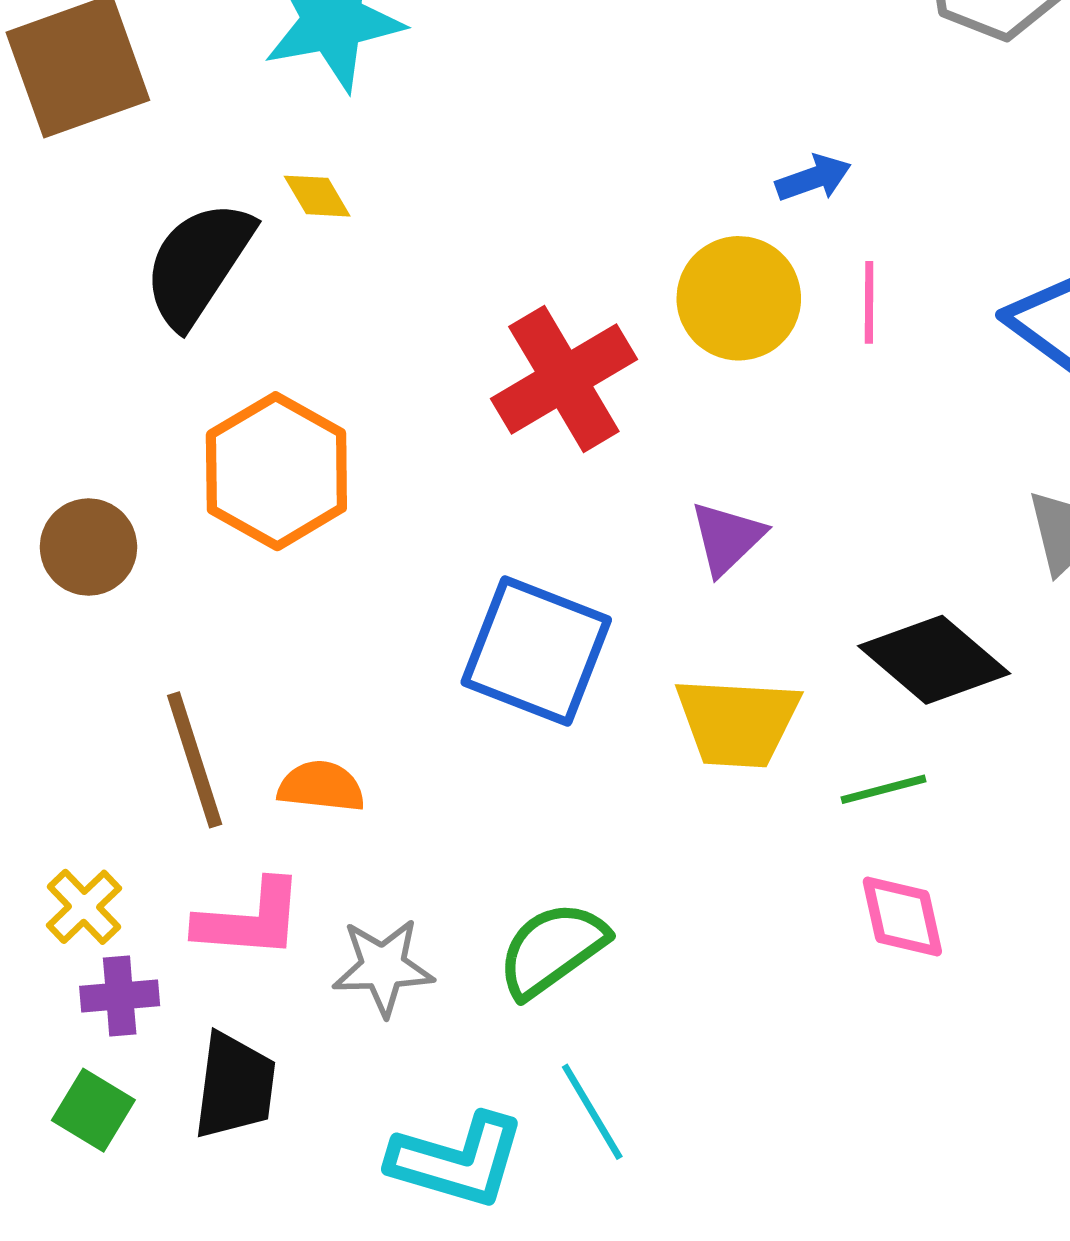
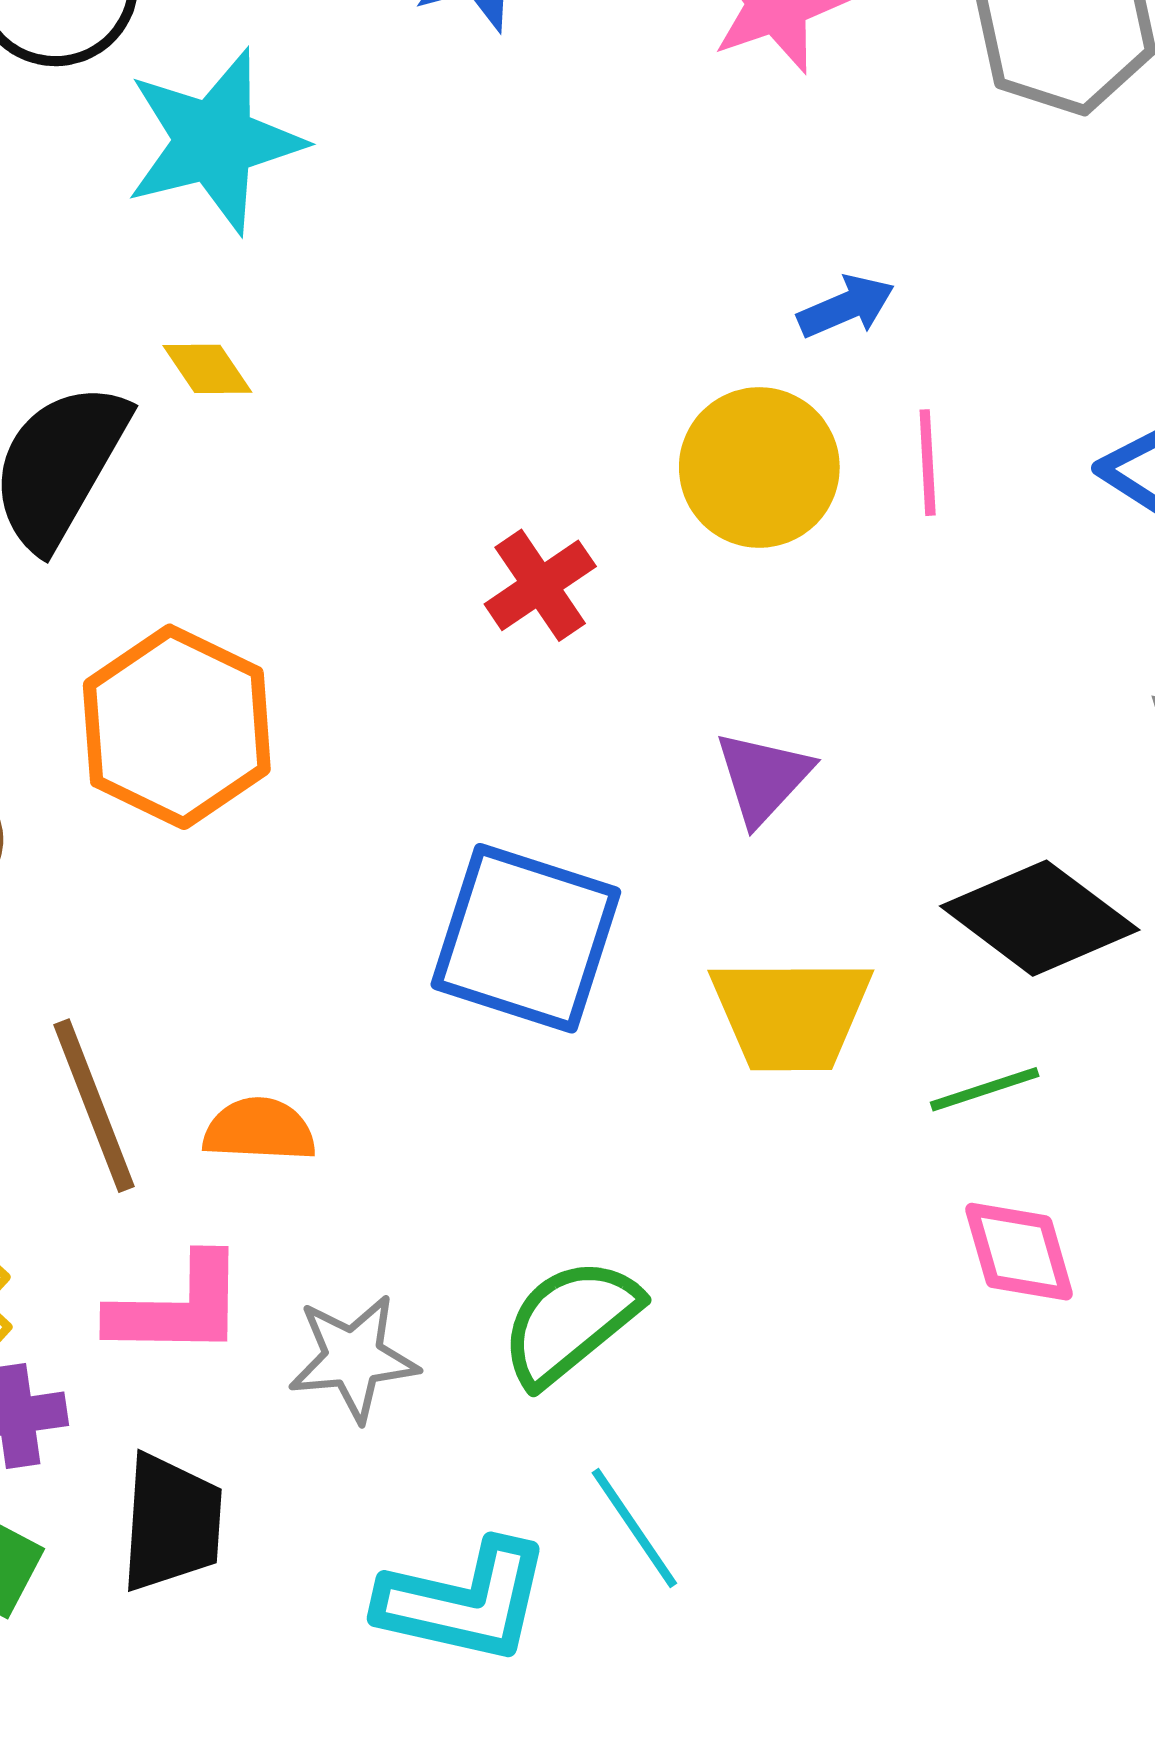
red cross: (564, 379) -> (540, 585), size x0.6

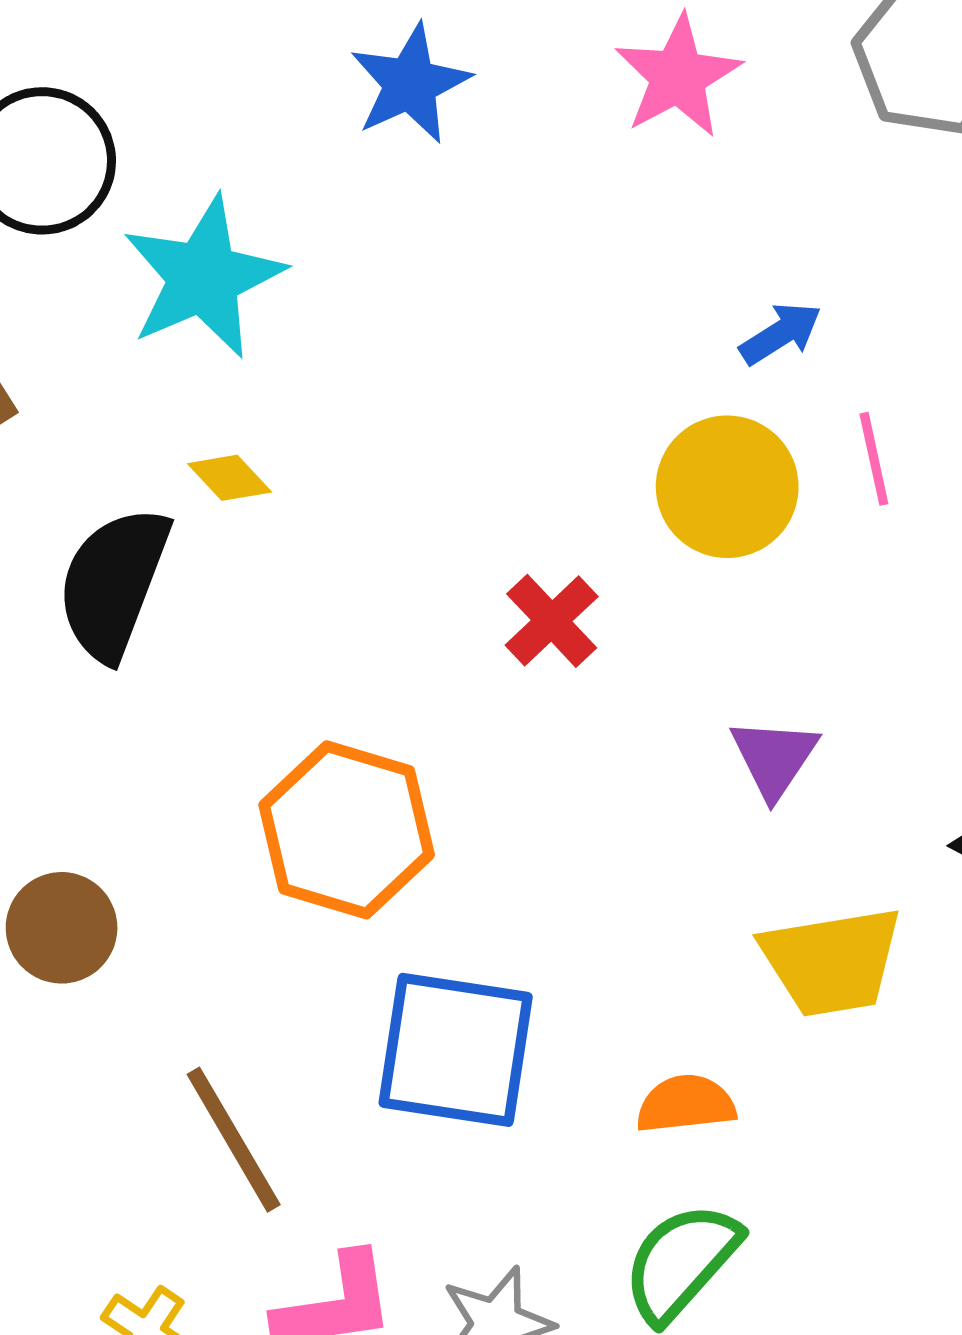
orange hexagon: (177, 727) -> (347, 830), moved
blue square: (526, 938) -> (456, 1050), moved
orange semicircle: (259, 1130) -> (686, 1104), moved

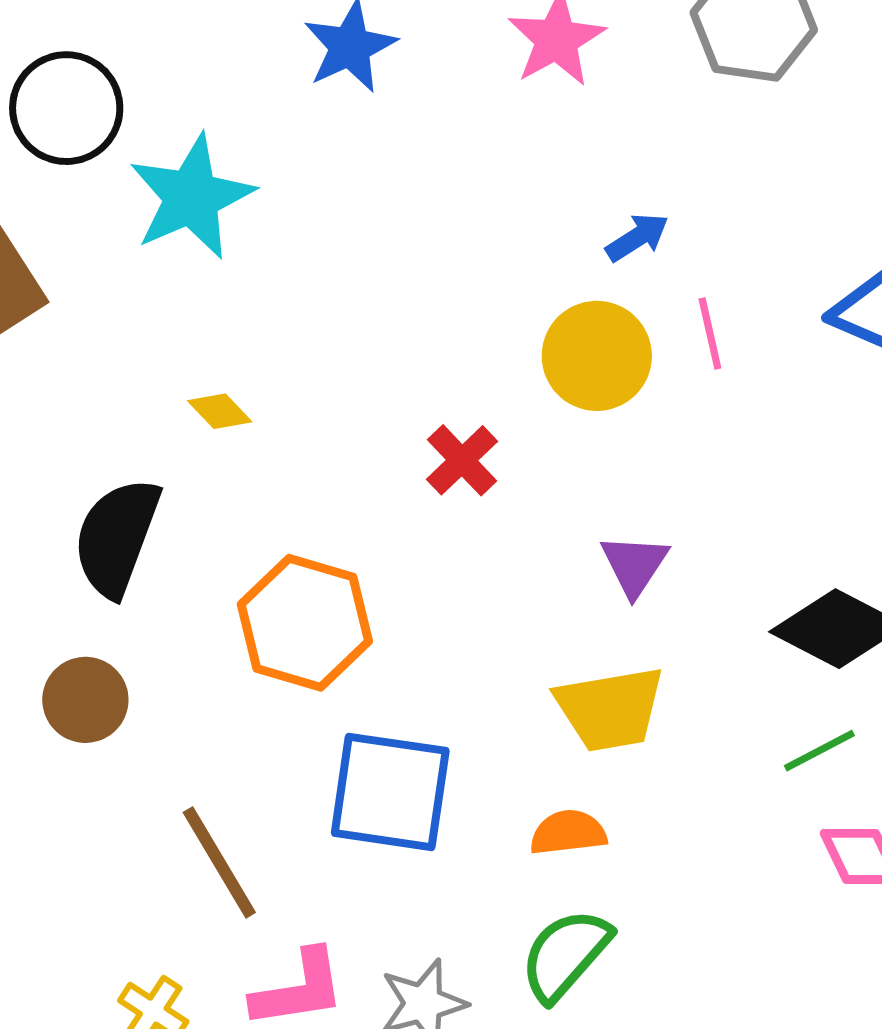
yellow diamond: (230, 478) -> (220, 411), moved
black semicircle: (113, 583) -> (117, 537), moved
yellow trapezoid: (832, 961) -> (610, 709), moved

